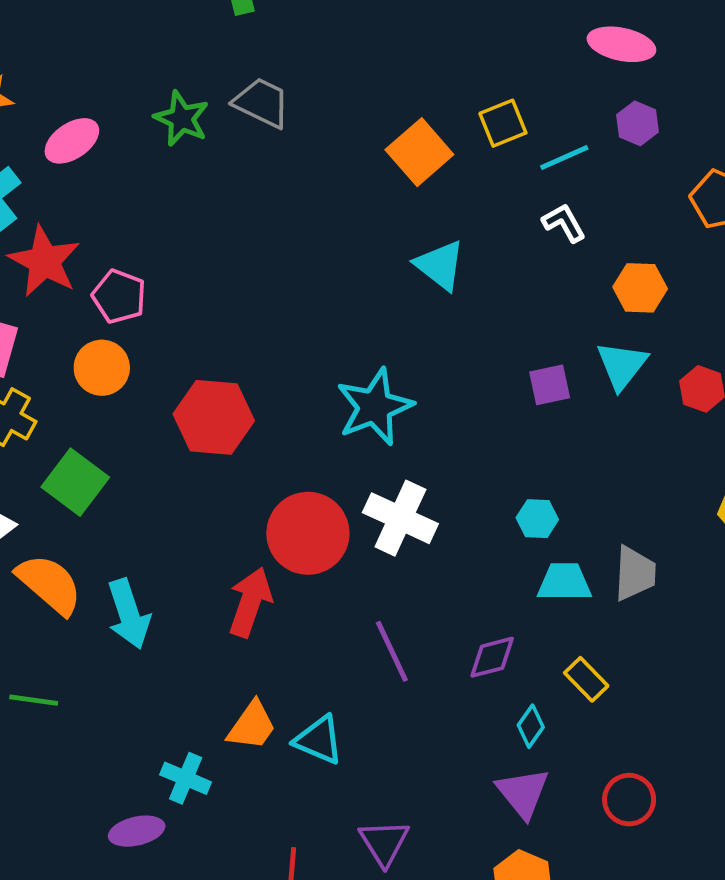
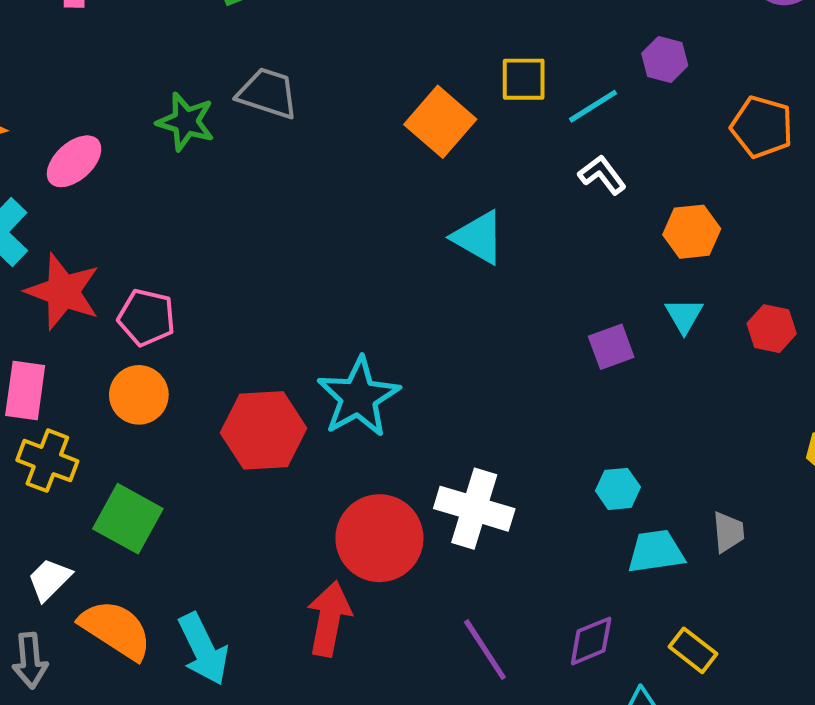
yellow square: (503, 123) -> (524, 79), turned 30
cyan triangle: (622, 365) -> (684, 316), size x0.7
cyan star: (375, 407) -> (358, 397), moved
gray trapezoid: (635, 573) -> (728, 532), size x0.7

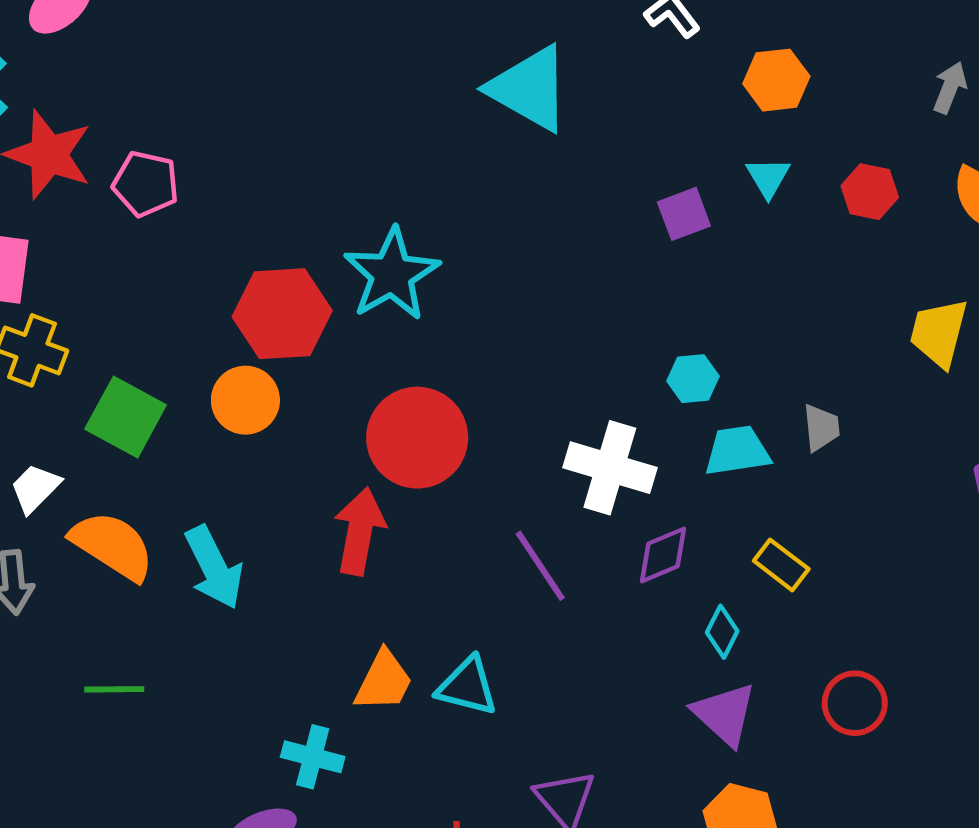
cyan triangle: (478, 237) -> (529, 88), size x1.4
orange circle: (139, 395) -> (245, 400), moved
white cross: (474, 509) -> (610, 468), moved

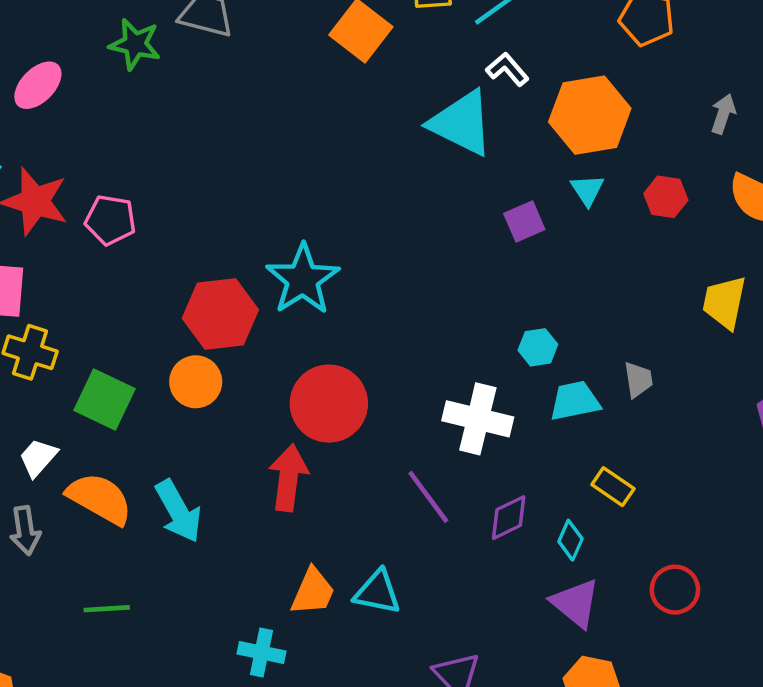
orange hexagon: (776, 80) -> (590, 115), size x1.6
cyan triangle: (529, 88) -> (461, 123), moved
purple diamond: (663, 555) -> (509, 518), moved

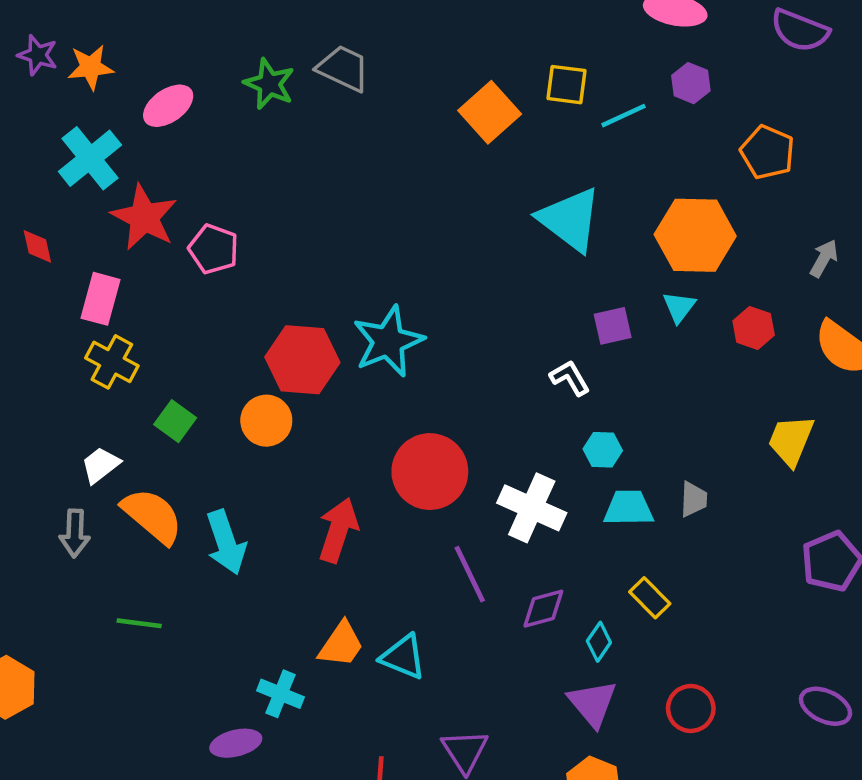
white L-shape: (507, 69) -> (570, 378), moved
green square: (105, 400) -> (175, 421), size x0.7
red circle: (329, 404) -> (430, 472), moved

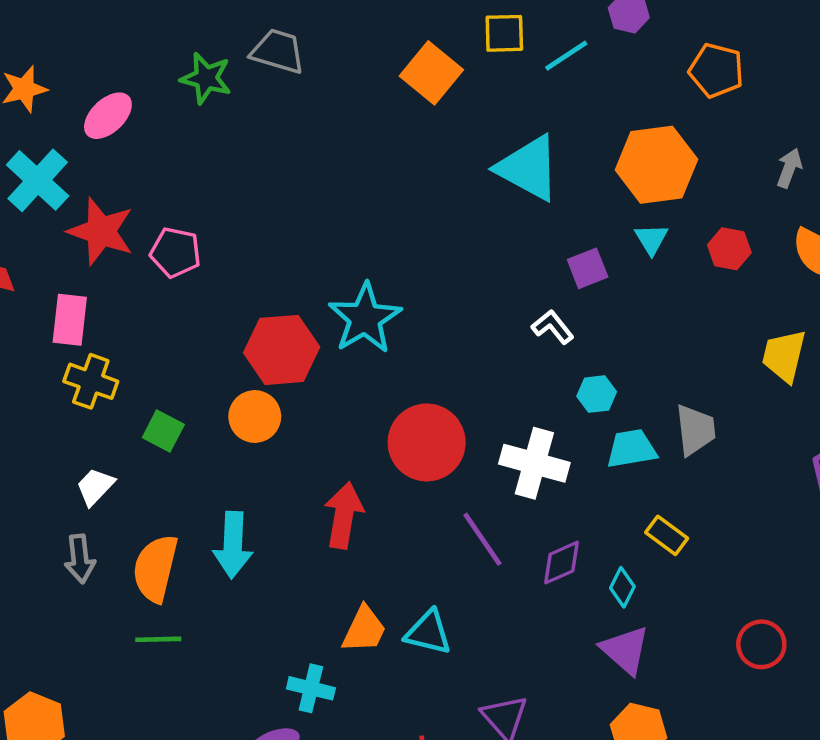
gray trapezoid: (694, 499) -> (695, 430), size x1.4
orange semicircle: (152, 516) -> (155, 568), moved, turned -108
cyan arrow: (226, 542) -> (233, 545), turned 30
red circle: (691, 708) -> (761, 644), moved

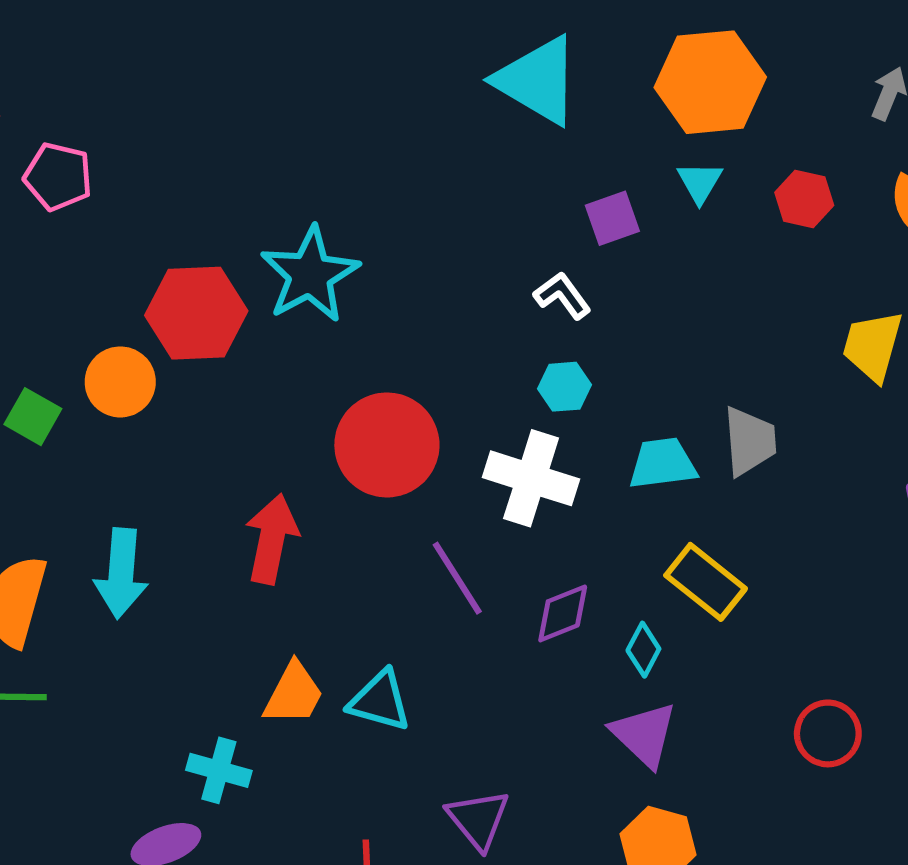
cyan hexagon: (597, 394) -> (564, 387), moved
orange circle: (255, 416) -> (120, 382), moved
yellow rectangle: (667, 535) -> (706, 582), size x1.4

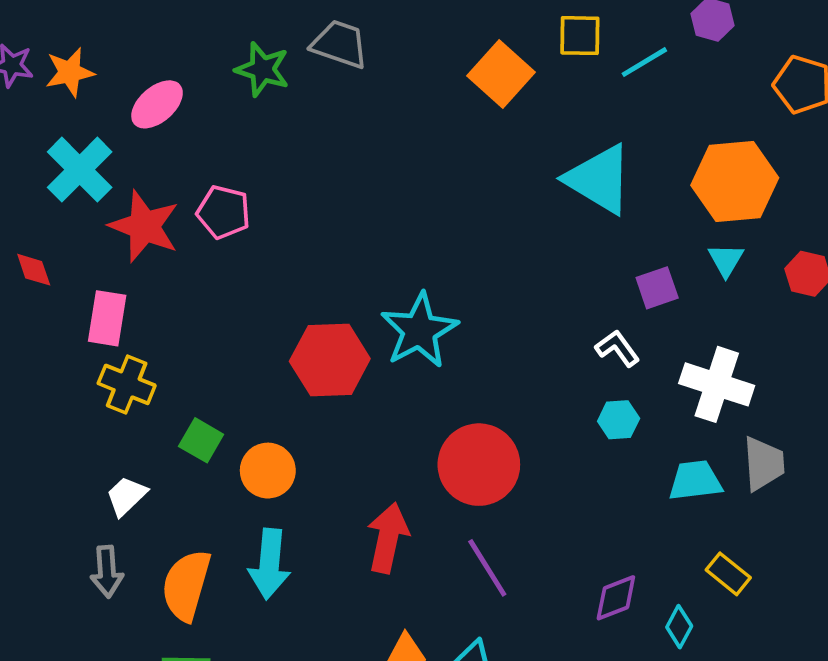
pink pentagon: (58, 177) -> (224, 212), moved
orange circle: (120, 382) -> (268, 471), moved
white cross: (531, 478) -> (717, 384), moved
purple line: (457, 578) -> (487, 568), moved
yellow rectangle: (706, 582) -> (728, 574), size x0.7

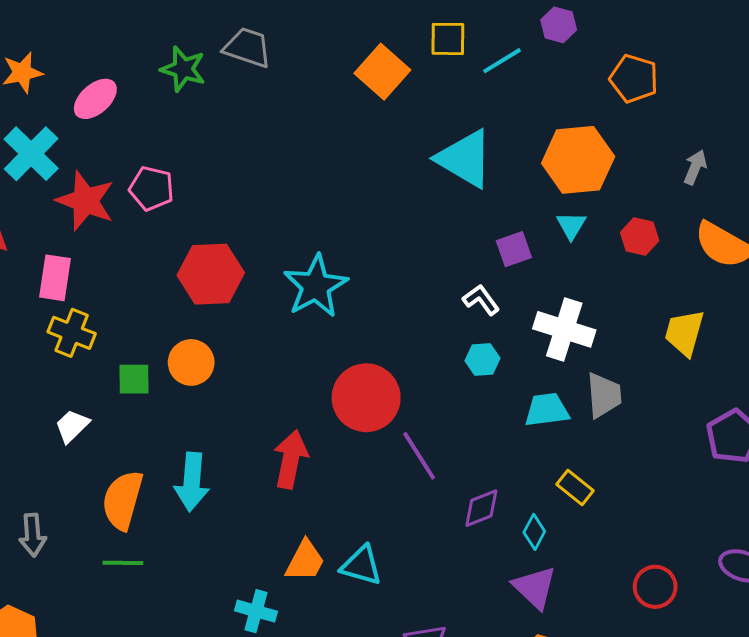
red hexagon: (330, 360) -> (211, 274), moved
green square: (201, 440) -> (134, 379), turned -30
orange circle: (268, 471) -> (191, 362), moved
purple line: (487, 568) -> (419, 456), moved
gray arrow: (107, 572) -> (33, 535), moved

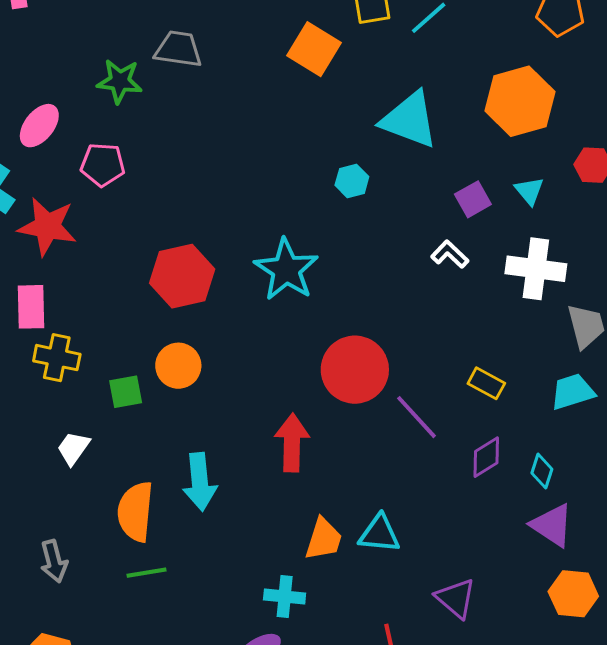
pink pentagon: (152, 188) -> (103, 165), moved
cyan triangle: (571, 225) -> (529, 191), moved
cyan hexagon: (482, 360) -> (352, 181), moved
cyan trapezoid: (547, 410) -> (572, 392), moved
yellow rectangle: (575, 487) -> (486, 383), moved

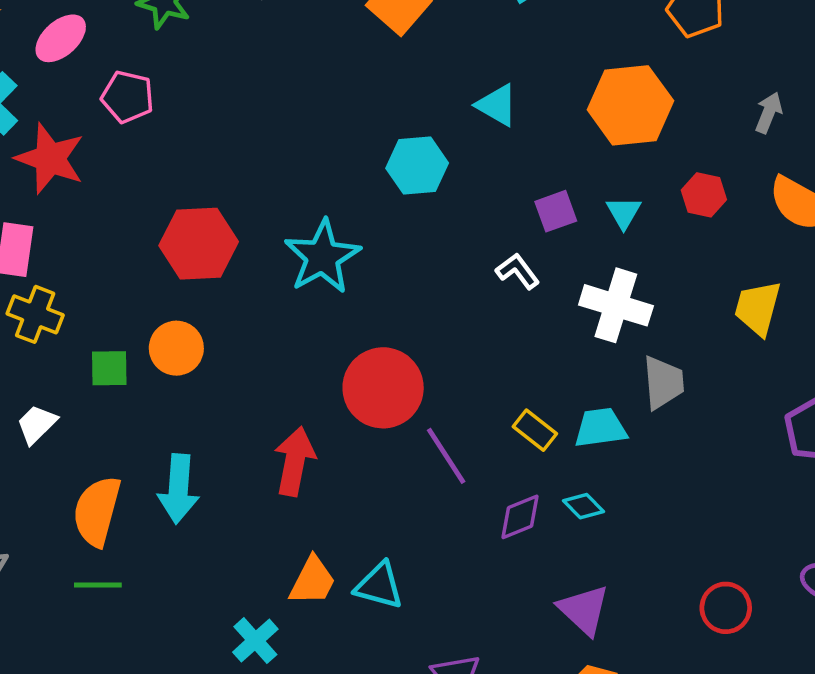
cyan triangle: (410, 120) -> (497, 105), size x0.6
cyan hexagon: (352, 181) -> (417, 166), size x1.5
cyan trapezoid: (572, 392) -> (600, 428), moved
cyan diamond: (542, 471) -> (583, 506), moved, turned -72
cyan cross: (285, 596) -> (255, 641), turned 33

